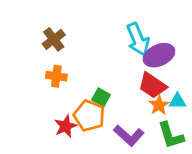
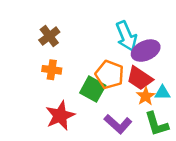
green square: (101, 97) -> (93, 89), size x1.5
orange pentagon: (89, 116) -> (110, 75), moved
red star: (66, 126) -> (60, 116), size x1.4

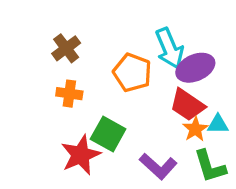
orange pentagon: (110, 75) -> (132, 73), moved
green square: (93, 89) -> (108, 134), moved

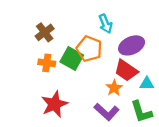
cyan arrow: (169, 48) -> (105, 24), moved, size x0.7
orange star: (195, 129) -> (114, 88), moved
green square: (108, 134) -> (72, 59), moved

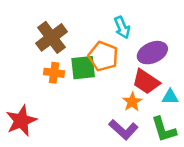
brown cross: (45, 32) -> (51, 37), size x1.4
green square: (72, 59) -> (83, 68), turned -35
red star: (54, 104) -> (21, 121), moved

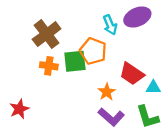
purple ellipse: (152, 53) -> (137, 17), moved
orange star: (132, 102) -> (107, 92), moved
red star: (21, 121) -> (19, 109), size x0.7

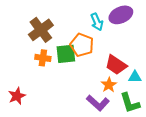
orange star: (107, 92) -> (109, 85), moved

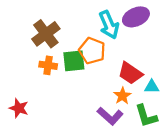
cyan arrow: (97, 22) -> (109, 25), size x1.4
red star: (17, 96) -> (19, 108), turned -30

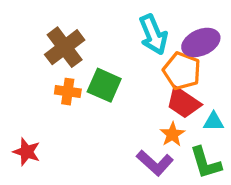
purple ellipse: (136, 17) -> (201, 42), moved
orange pentagon: (92, 51) -> (182, 71), moved
green square: (74, 61) -> (104, 85), turned 30

